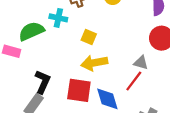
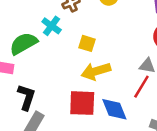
cyan cross: (58, 18) -> (52, 26), turned 30
black L-shape: (43, 82) -> (26, 97), moved

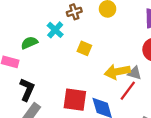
green semicircle: (23, 43) -> (29, 43), size x0.7
yellow arrow: (96, 71) -> (117, 72), moved

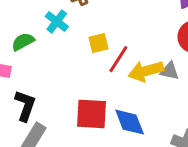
yellow square: (84, 48) -> (99, 43), turned -32
red line: (128, 91) -> (118, 59), moved

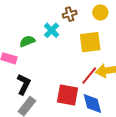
yellow square: (99, 43) -> (90, 42), moved, size x1.6
red line: (118, 59) -> (89, 76), moved

